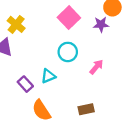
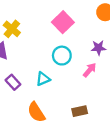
purple star: (101, 24) -> (99, 48), moved
purple rectangle: (25, 84) -> (13, 82), moved

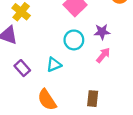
purple star: (99, 48) -> (102, 32), moved
brown rectangle: (80, 111) -> (93, 99), turned -72

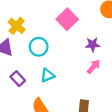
cyan circle: (74, 40) -> (39, 47), moved

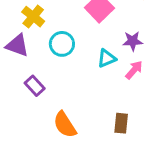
cyan triangle: (47, 75) -> (107, 58), moved

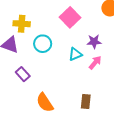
yellow cross: (33, 17) -> (22, 24), turned -35

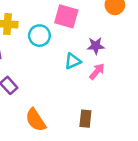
pink square: (70, 17) -> (66, 16), turned -30
cyan circle: (43, 44) -> (39, 36), moved

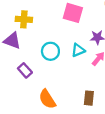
cyan circle: (39, 36) -> (50, 51), moved

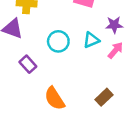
brown rectangle: (89, 98) -> (104, 97), turned 40

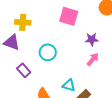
cyan triangle: (91, 40) -> (69, 85), moved, turned 40

